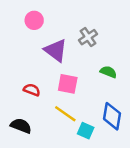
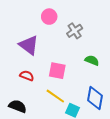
pink circle: (34, 20) -> (49, 17), moved
purple triangle: (56, 50) -> (29, 45), moved

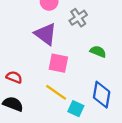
purple triangle: (29, 45) -> (46, 34), moved
red semicircle: (27, 76) -> (14, 77), moved

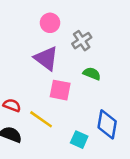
green semicircle: (98, 51) -> (92, 74), moved
yellow line: (56, 92) -> (41, 119), moved

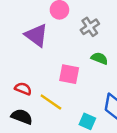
purple triangle: (46, 58) -> (36, 35), moved

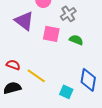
pink square: (69, 74) -> (51, 34), moved
black semicircle: (22, 117) -> (12, 88), turned -36

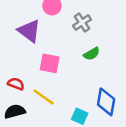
pink square: (51, 34) -> (50, 63), moved
green semicircle: (76, 40) -> (92, 54), turned 128

